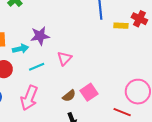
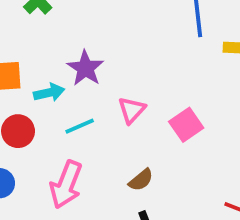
purple star: (40, 36) -> (85, 68), turned -30
pink square: (89, 92) -> (186, 125), moved

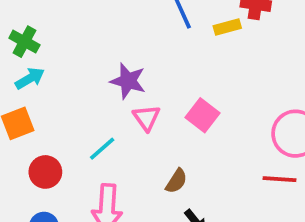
purple star: (85, 68) -> (128, 81), moved
cyan arrow: (49, 93) -> (30, 78), moved

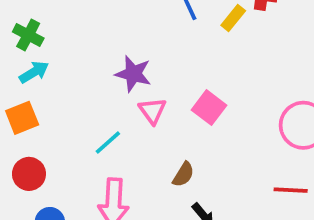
yellow rectangle: (227, 27) -> (233, 18), turned -35
red circle: (45, 172) -> (29, 174), moved
red line: (280, 179) -> (291, 190), moved

